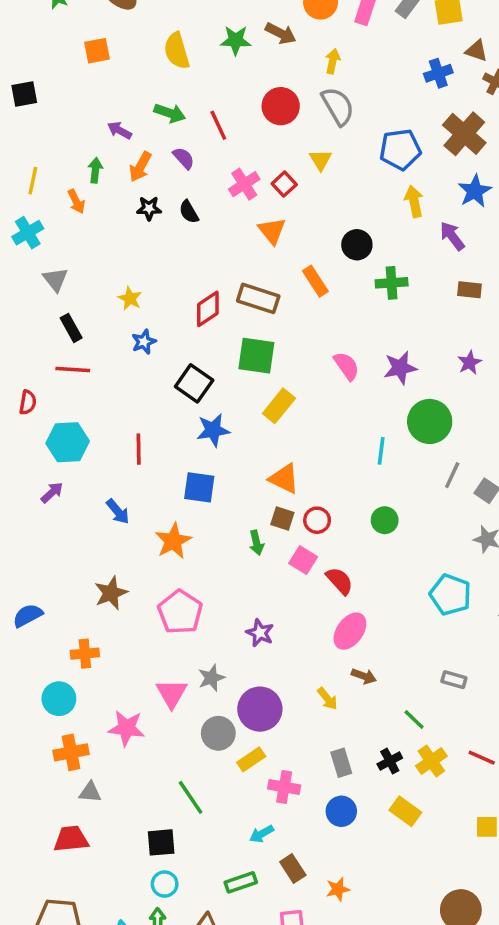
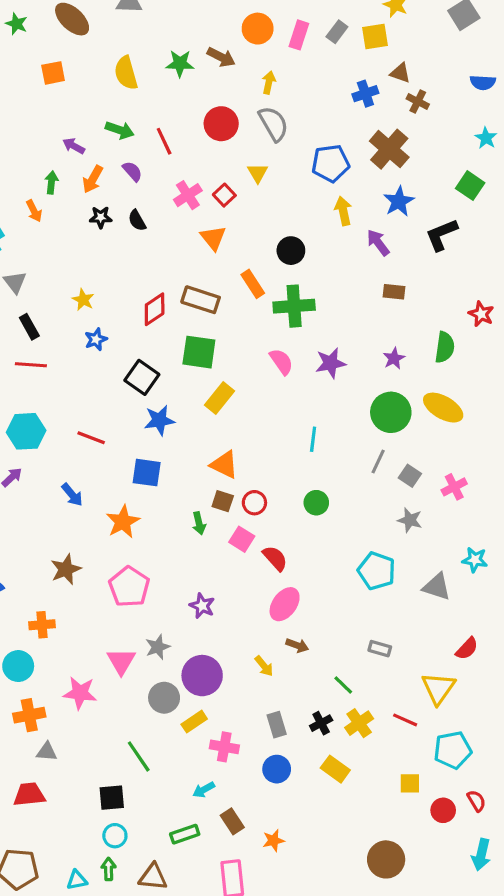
green cross: (392, 283) -> (294, 306), moved, size x1.4
green circle: (430, 421) -> (391, 412), moved
red line: (139, 449) -> (91, 438), turned -68

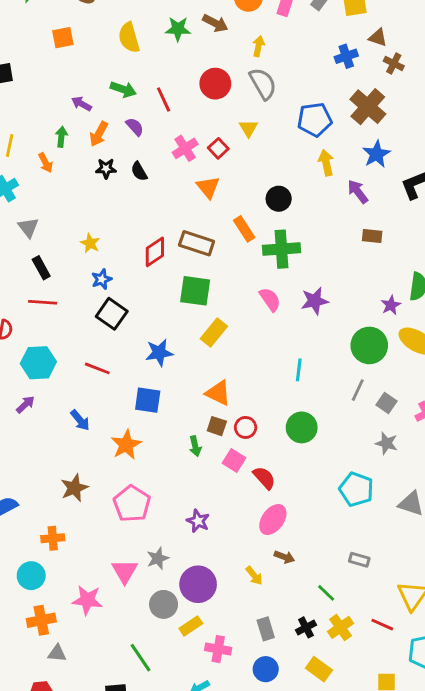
purple star: (394, 358) -> (391, 305), moved
black square: (142, 377) -> (112, 314), moved
green circle: (316, 503) -> (302, 427), size x1.4

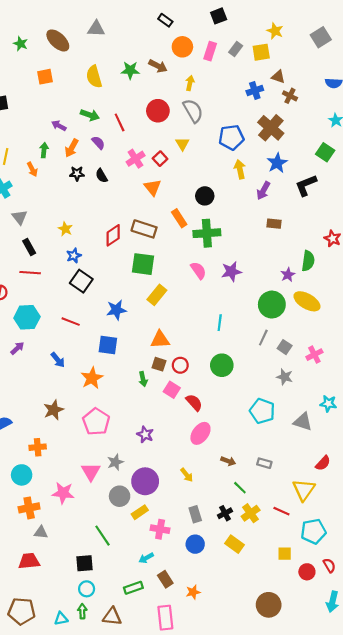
purple arrow: (358, 192) -> (263, 191), turned -114
orange triangle: (218, 393) -> (160, 340), turned -30
brown arrow: (284, 557) -> (228, 461), moved

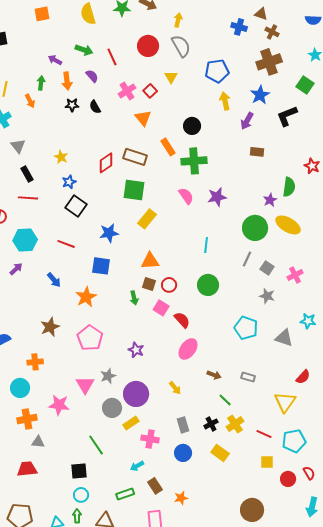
blue cross: (255, 91) -> (239, 27), turned 35
brown cross: (271, 128) -> (269, 62), moved, turned 30
orange arrow: (72, 148) -> (67, 81), turned -36
red line: (281, 511) -> (264, 434), moved

